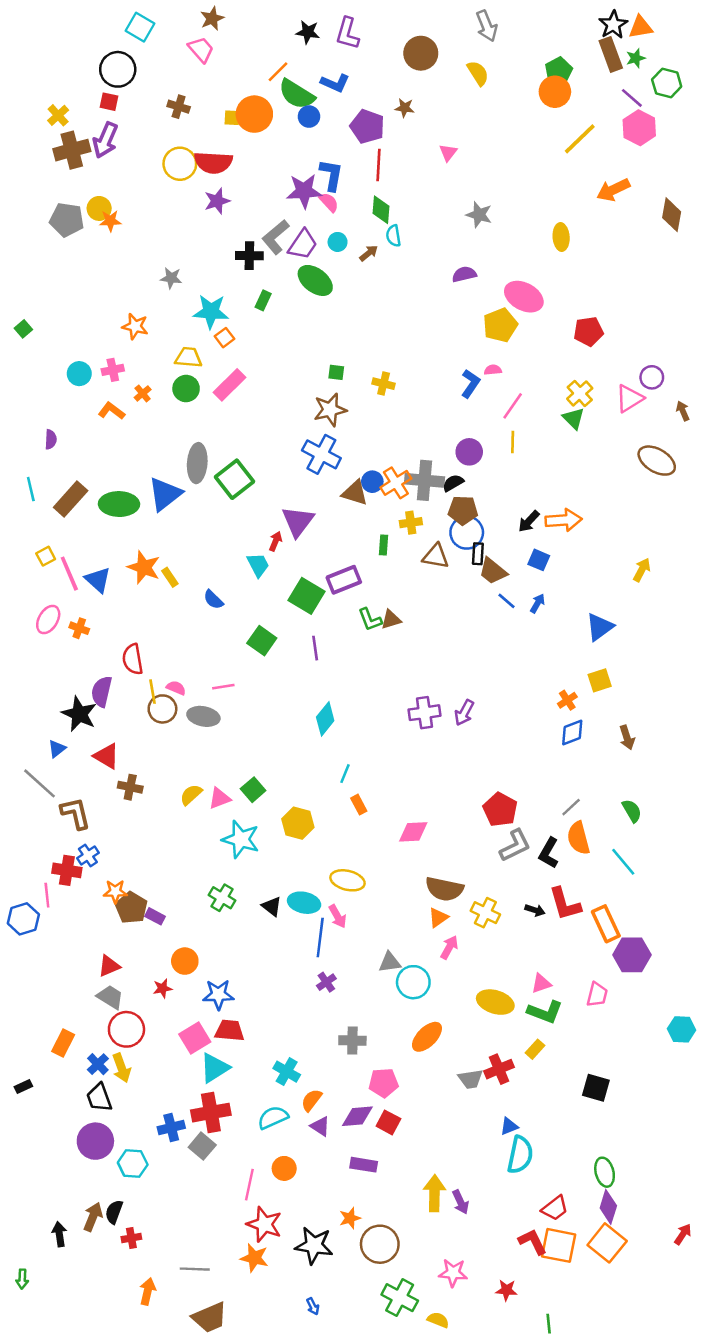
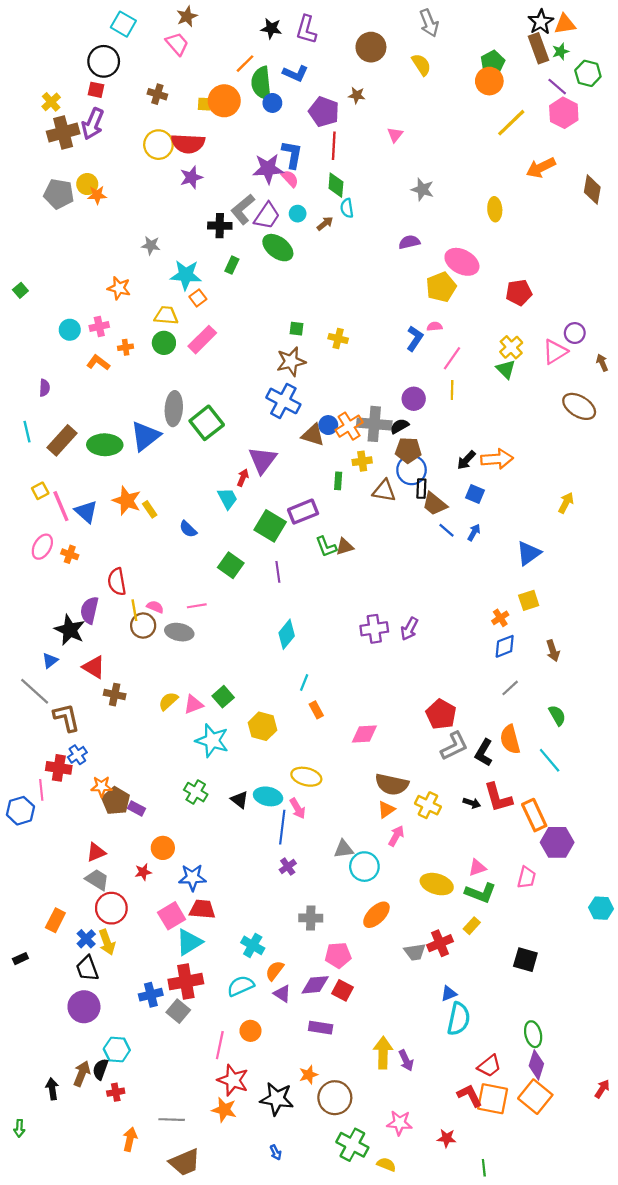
green semicircle: (297, 94) -> (261, 83), turned 52
orange cross: (143, 393) -> (126, 347), turned 32
gray line: (571, 807) -> (510, 688), moved
cyan hexagon: (133, 1163) -> (117, 1049), moved

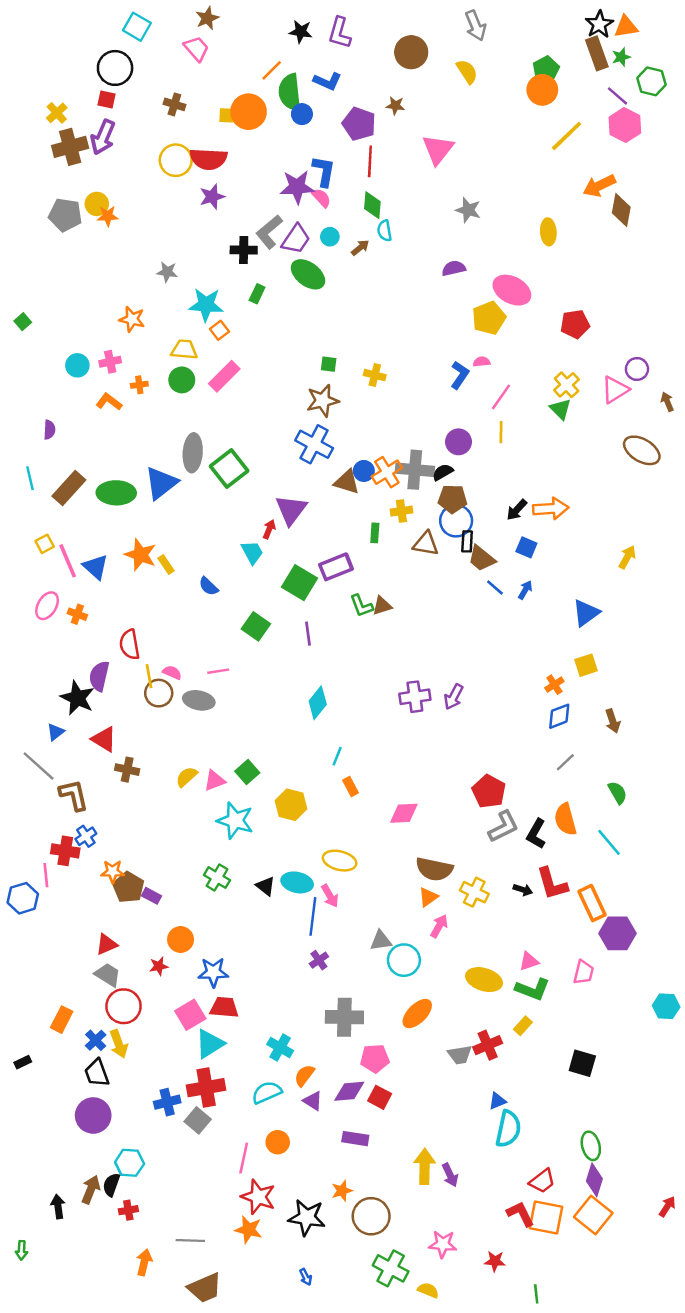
pink triangle: (395, 135) -> (438, 149), size x1.8
brown diamond: (592, 190) -> (621, 210), moved
gray cross: (311, 918) -> (344, 1017), size x1.4

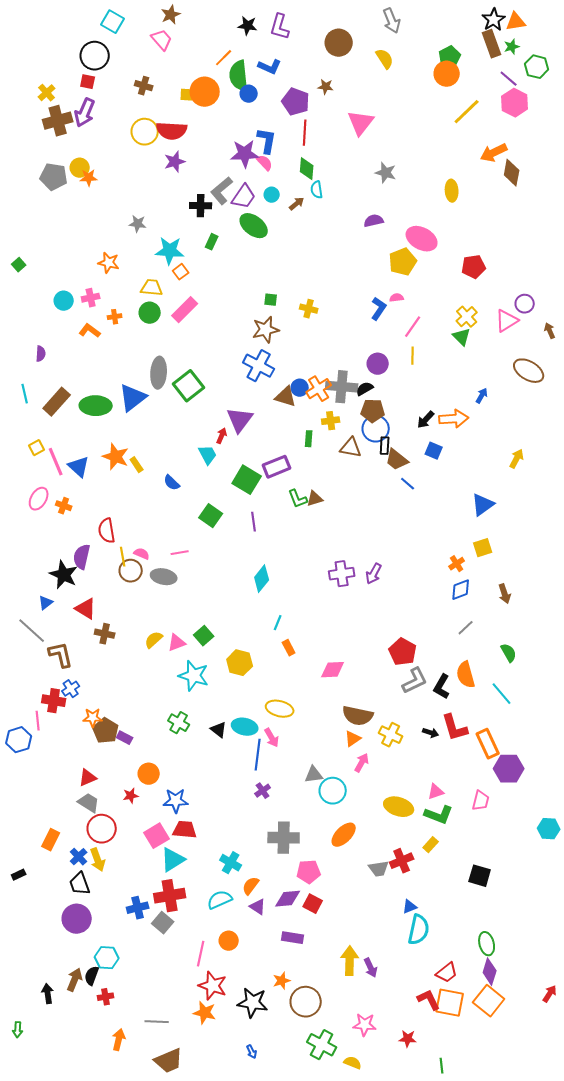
blue arrow: (525, 590) -> (482, 396), moved

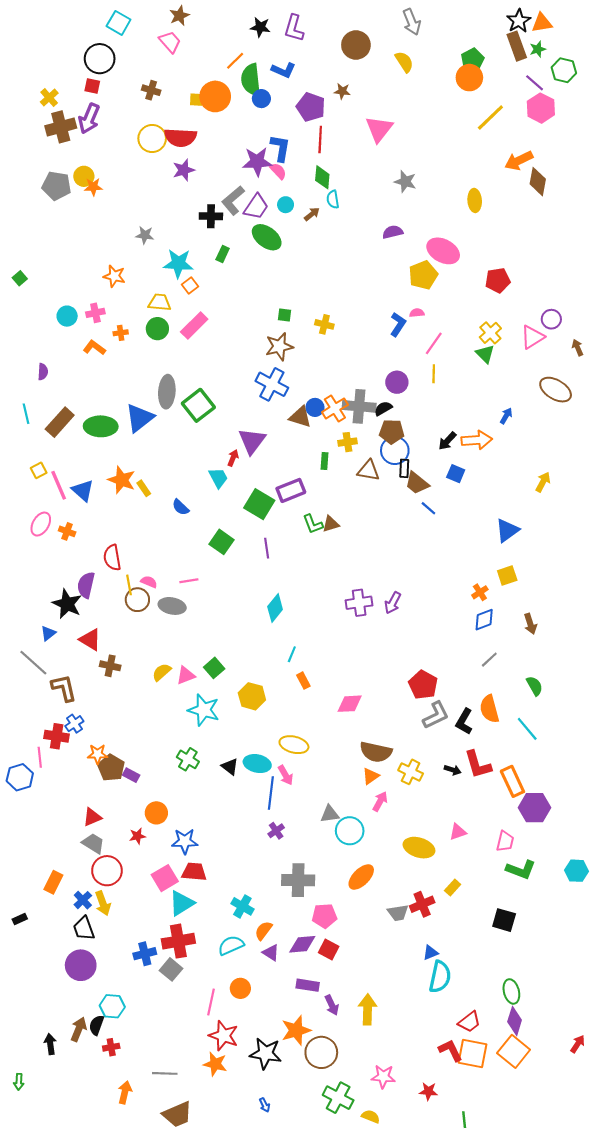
green L-shape: (439, 815) -> (521, 870), moved
purple arrow: (371, 968) -> (332, 1005), moved
orange star: (282, 981) -> (296, 1030), size x1.6

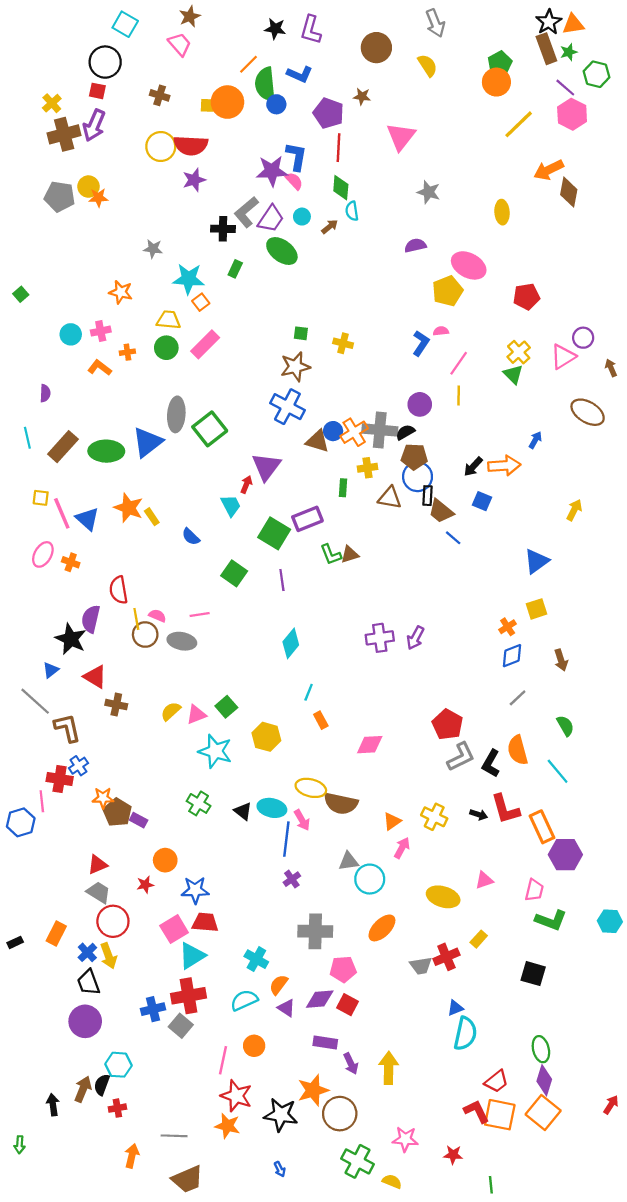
yellow square: (39, 470) -> (41, 498), turned 35
brown semicircle: (376, 752) -> (341, 803), moved
black rectangle: (20, 919) -> (15, 942), moved

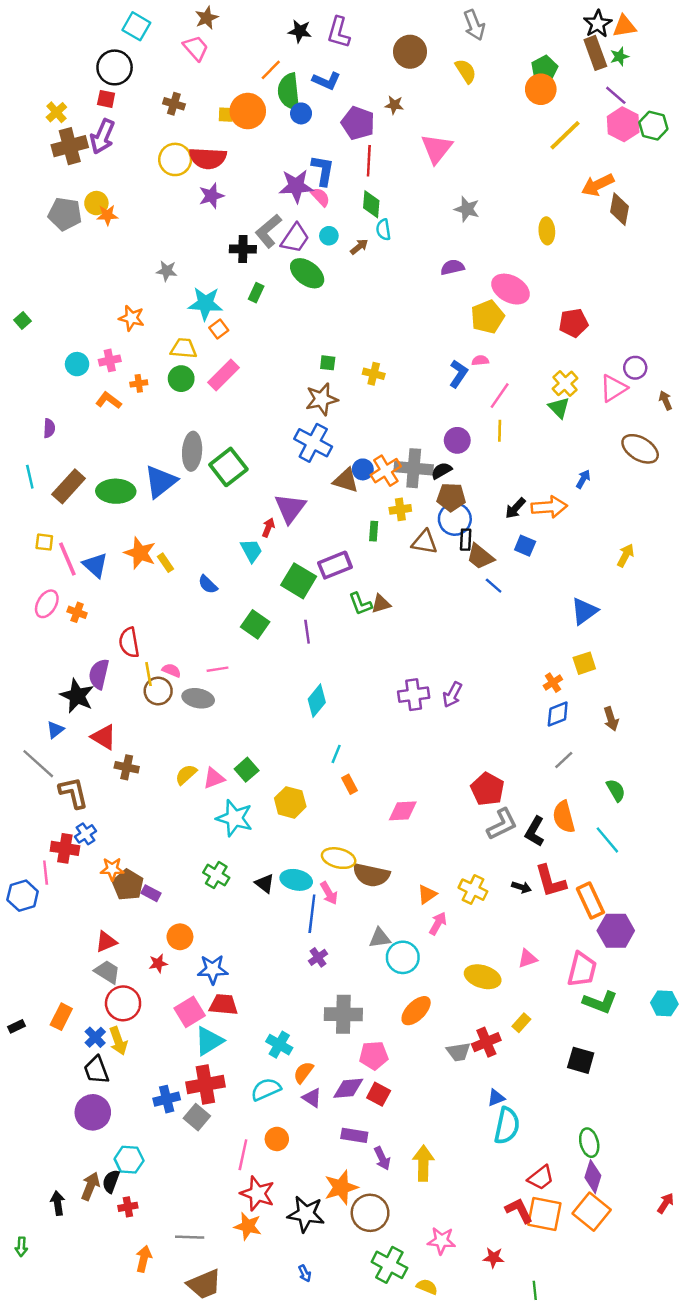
green hexagon: (596, 74) -> (653, 126), moved
pink trapezoid: (534, 890) -> (582, 969), size x1.4

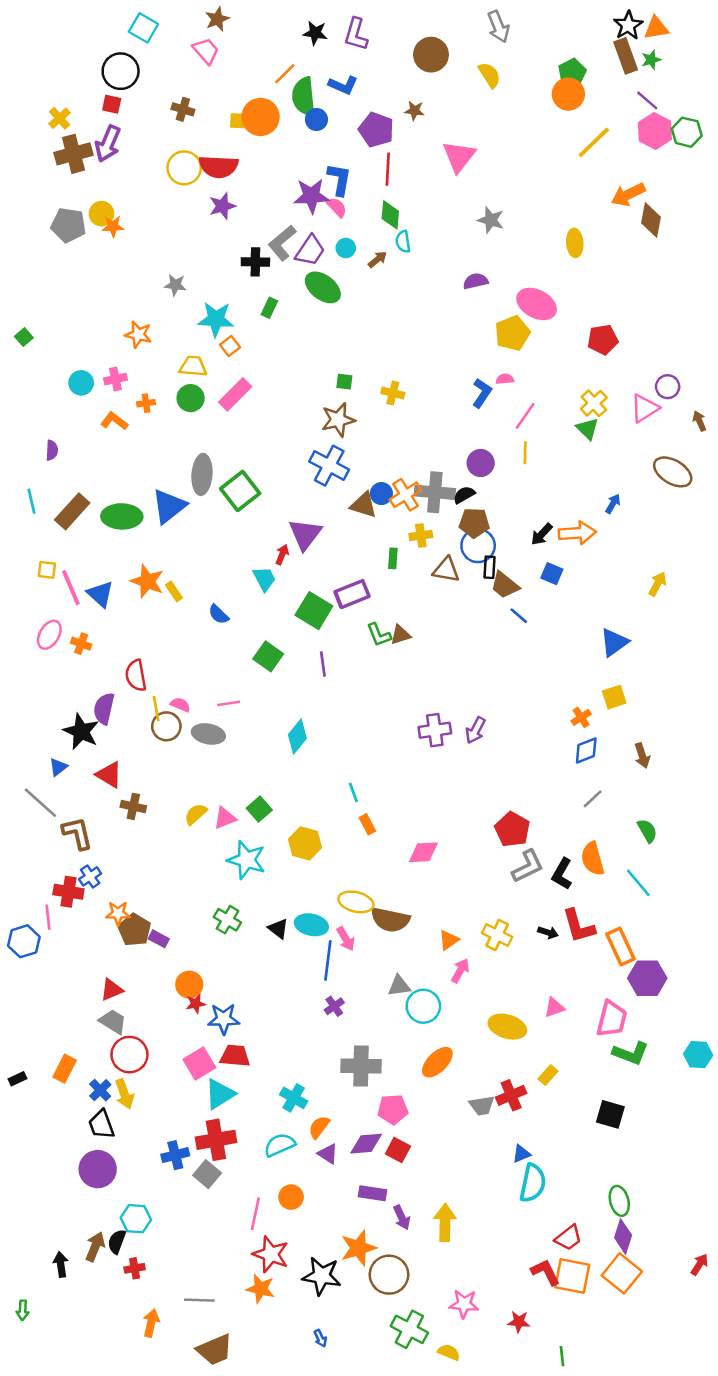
cyan diamond: (317, 701) -> (297, 737), moved
cyan line: (336, 754) -> (353, 792), turned -42
red star: (158, 963) -> (196, 1004), moved

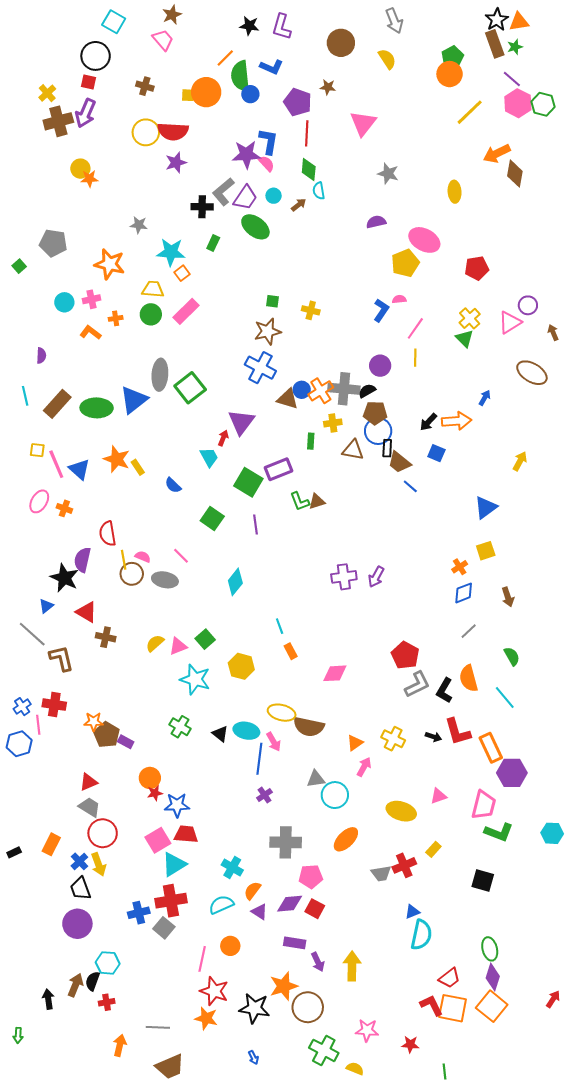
gray pentagon: (68, 225) -> (53, 243), moved
orange star: (138, 335) -> (110, 264), size x1.4
pink line: (229, 703) -> (181, 556), turned 54
blue cross: (90, 876) -> (22, 707), moved

